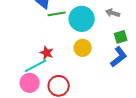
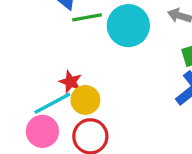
yellow circle: (83, 48) -> (85, 100), moved

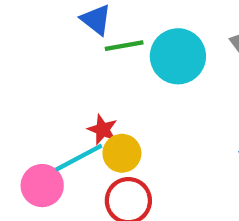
pink circle: (42, 131) -> (42, 186), moved

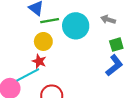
yellow circle: (122, 153) -> (43, 41), moved

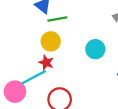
cyan circle: (76, 26) -> (95, 49), moved, size x0.7

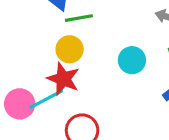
red star: (46, 63) -> (63, 79), size x1.5
pink circle: (15, 92) -> (20, 104), moved

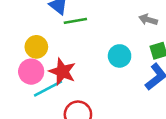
yellow circle: (70, 49) -> (36, 47), moved
pink circle: (20, 104) -> (31, 72), moved

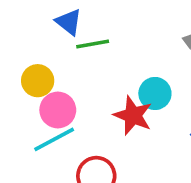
pink circle: (31, 72) -> (58, 110), moved
red star: (62, 72) -> (133, 115), moved

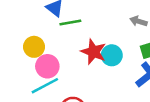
red star: (133, 115) -> (94, 52), moved

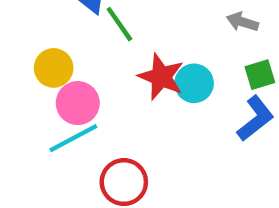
green line: (70, 23) -> (119, 24), turned 65

